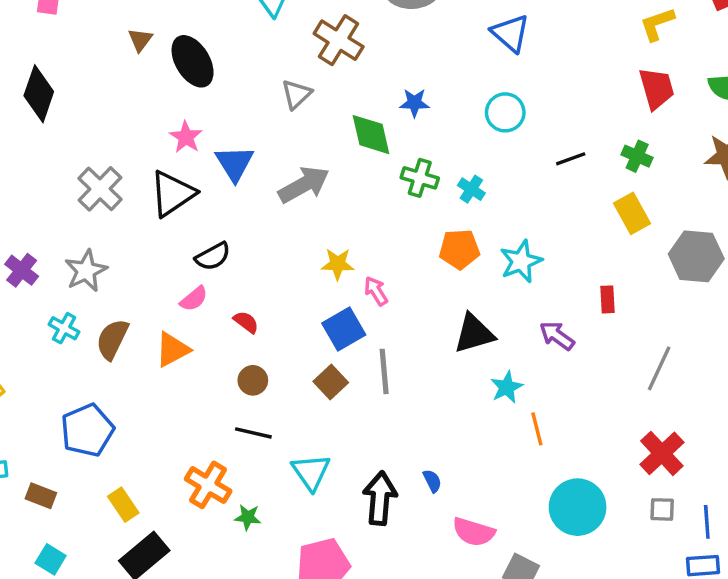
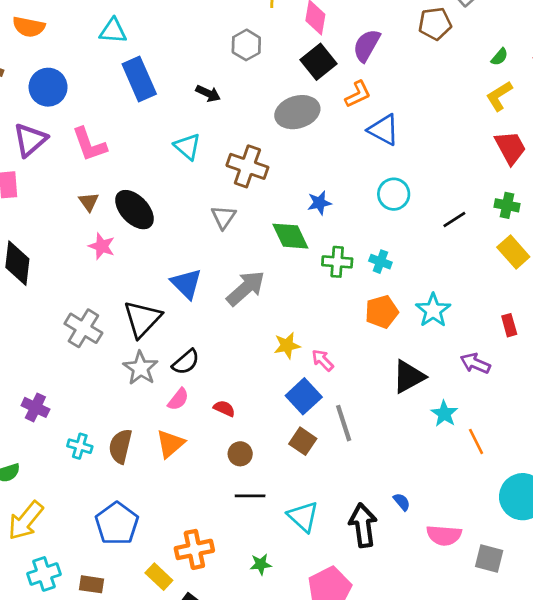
pink star: (186, 137) -> (102, 246), moved
gray star: (86, 271) -> (141, 368), moved
orange cross: (208, 485) -> (194, 549), moved, turned -30

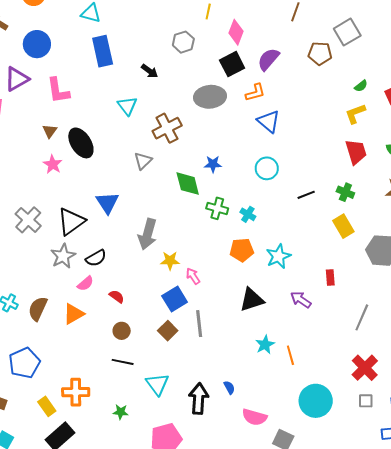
brown cross: (247, 166) -> (167, 128), turned 32
gray arrow: (246, 288) -> (148, 234), moved, turned 136
cyan star: (444, 414) -> (265, 345), moved

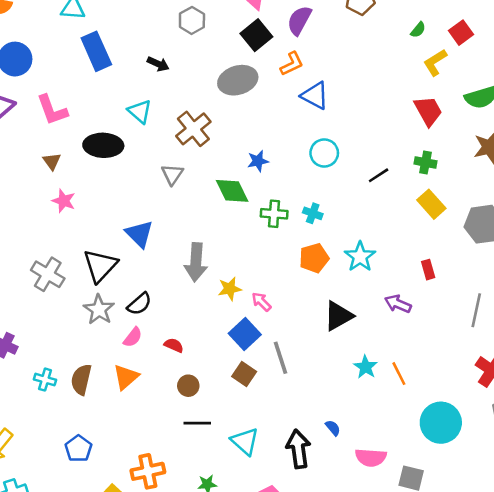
yellow L-shape: (355, 114) -> (435, 62), moved
black ellipse: (81, 143) -> (103, 145), moved, turned -44
blue pentagon: (24, 363) -> (78, 449), size x0.7

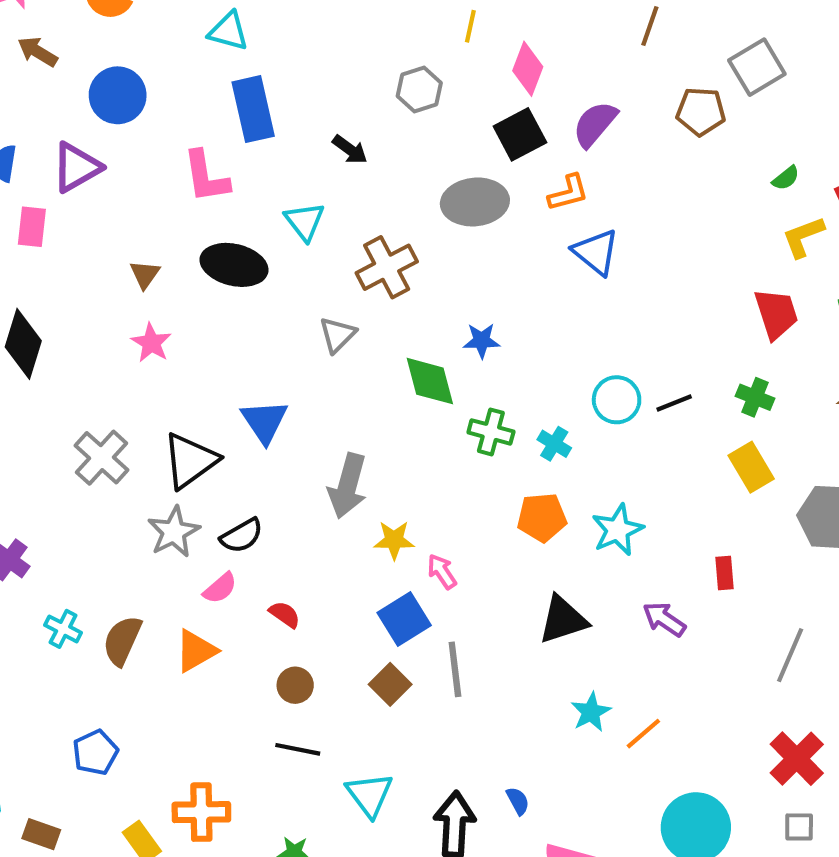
pink L-shape: (52, 110) -> (206, 177), moved
cyan circle: (324, 153) -> (617, 400), moved
orange line: (399, 374) -> (643, 734), turned 65

